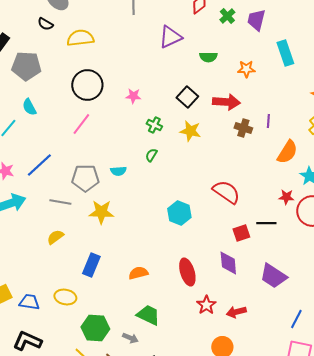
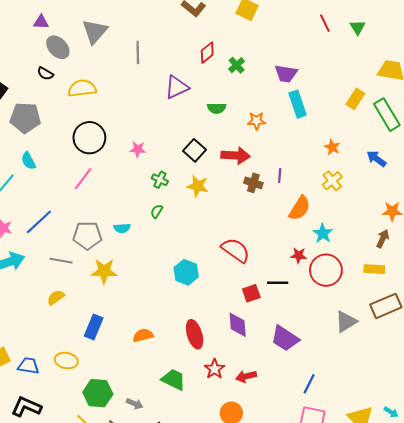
purple trapezoid: (256, 20) -> (286, 74), moved, turned -95
green trapezoid: (148, 315) -> (174, 379), moved

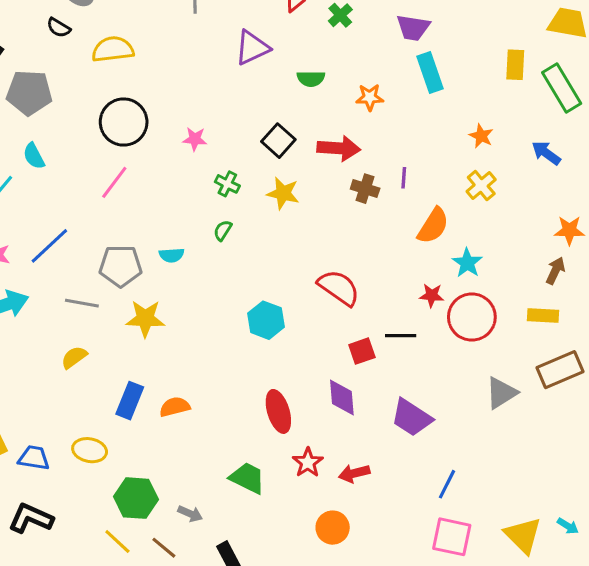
yellow rectangle: (355, 99) -> (515, 65), turned -30
orange semicircle: (143, 335) -> (175, 407), moved

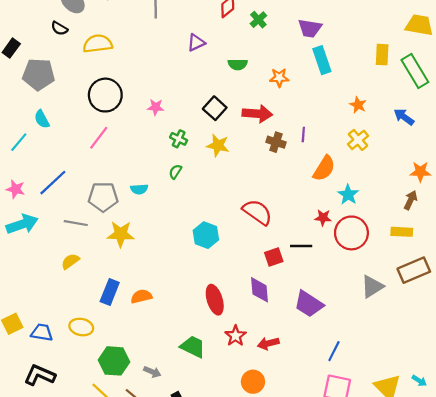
purple triangle: (252, 48) -> (196, 43), size x0.7

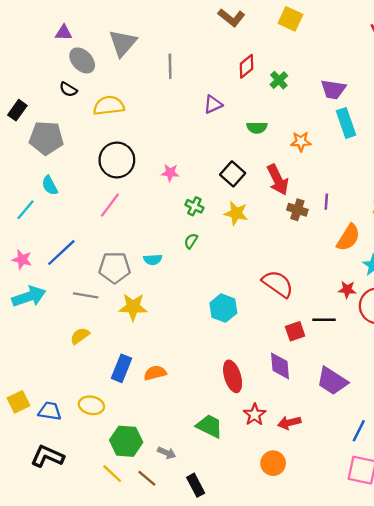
red arrow: (257, 114) -> (278, 180), turned 60

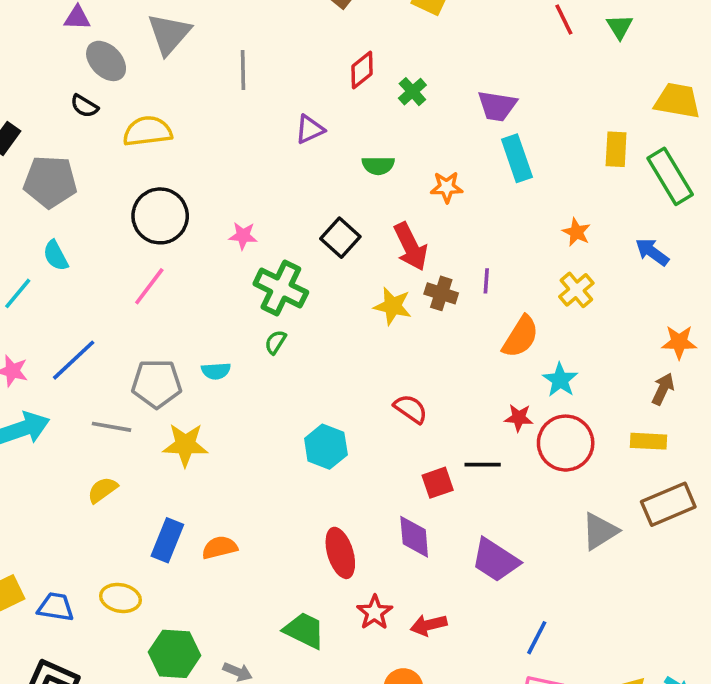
green cross: (194, 206) -> (281, 288), size x1.8
yellow star: (236, 213) -> (393, 306), moved
red semicircle: (278, 284) -> (411, 409), size x0.7

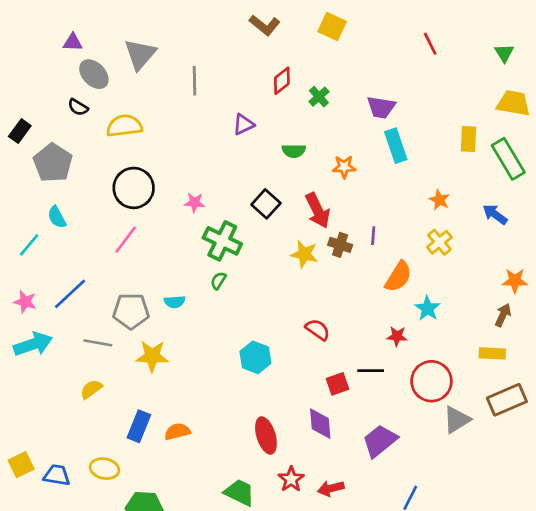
green triangle: (620, 27) -> (504, 53), moved
gray pentagon: (50, 182) -> (53, 163), turned 30
red circle: (566, 443) -> (431, 381), moved
purple trapezoid: (495, 560) -> (380, 441), turned 108

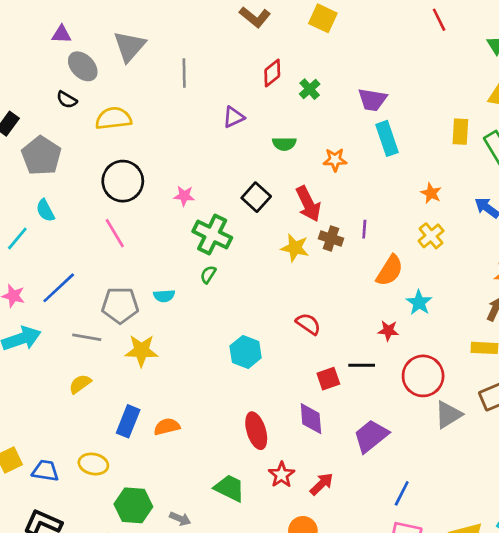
red line: (430, 44) -> (439, 20), moved
pink line: (126, 240) -> (115, 233), turned -68
red arrow: (331, 488) -> (322, 484), turned 150

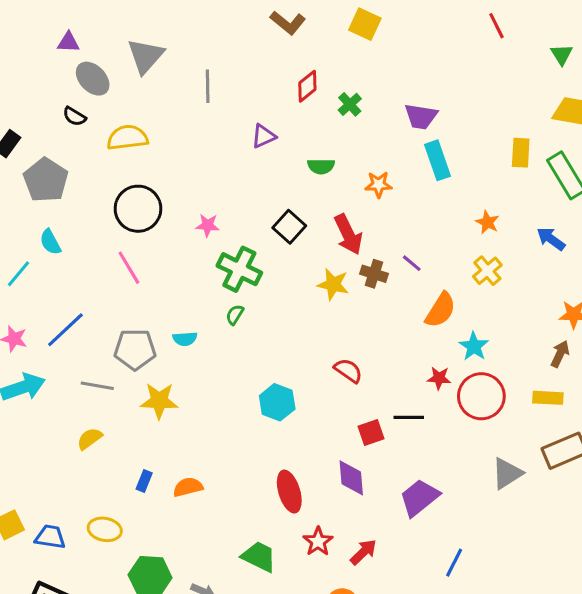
purple line: (364, 229) -> (412, 263), turned -54
red circle: (423, 376) -> (481, 396), moved
blue rectangle: (128, 421) -> (144, 481), size x0.6

